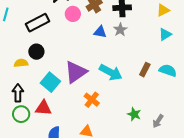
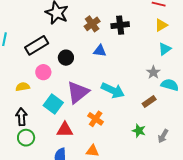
pink circle: (73, 14) -> (43, 72), moved
gray star: (120, 30) -> (153, 72), moved
black circle: (36, 52) -> (66, 58), moved
brown rectangle: (145, 70) -> (149, 101), moved, turned 32
red triangle: (43, 108) -> (65, 130), moved

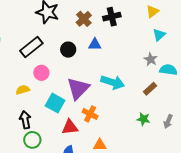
black circle: (66, 58) -> (68, 50), moved
orange cross: (96, 119) -> (90, 114), moved

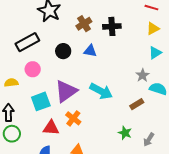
cyan square: (55, 103) -> (41, 101), turned 30

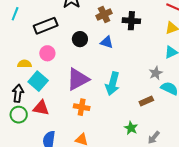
cyan arrow: (101, 91) -> (113, 84), turned 70
cyan square: (41, 101) -> (38, 81), moved, turned -36
orange cross: (73, 118) -> (82, 107), turned -35
red triangle: (51, 128) -> (41, 108), moved

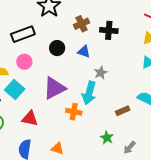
gray star: (156, 73) -> (101, 73), moved
orange cross: (82, 107) -> (74, 112), moved
red triangle: (41, 108) -> (30, 118), moved

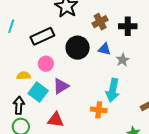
black circle: (57, 48) -> (78, 48), size x1.5
gray star: (101, 73) -> (123, 60), moved
purple triangle: (54, 88) -> (61, 86), moved, size x0.7

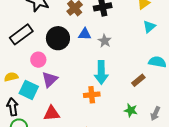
pink circle: (46, 64) -> (38, 60), moved

